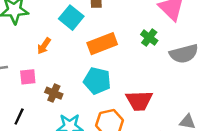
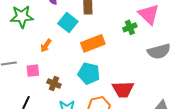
green cross: (149, 38) -> (130, 27), moved, turned 32

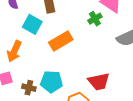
orange arrow: (46, 46) -> (14, 51), size x1.5
cyan pentagon: (89, 73) -> (51, 82), moved

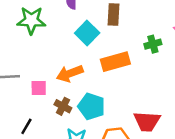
green cross: (95, 19) -> (153, 44), moved
orange arrow: (14, 51) -> (70, 73), moved, turned 30

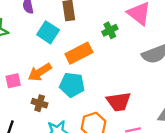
pink square: (39, 88) -> (13, 81), moved
cyan pentagon: (91, 106) -> (72, 85), moved

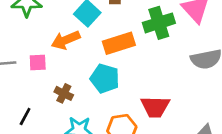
green cross: (110, 30) -> (159, 23), size x1.6
orange arrow: (40, 72) -> (66, 40), moved

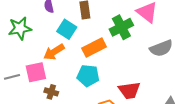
pink square: (38, 62) -> (36, 72), size x1.5
brown cross: (64, 93) -> (51, 92), moved

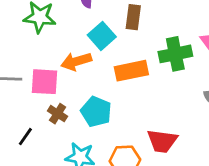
cyan pentagon: (88, 76) -> (96, 112), moved

